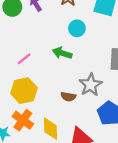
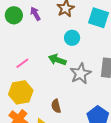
gray star: (91, 85) -> (80, 74), moved
brown semicircle: (68, 97) -> (56, 106), moved, turned 64

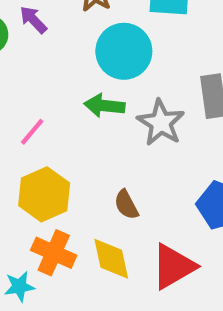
cyan circle: (72, 38) -> (124, 51), size x1.6

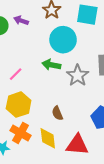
purple arrow: (33, 20) -> (21, 21), turned -32
red triangle: (173, 266) -> (77, 145), turned 30

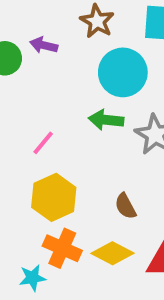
yellow diamond: (48, 138) -> (112, 253), turned -50

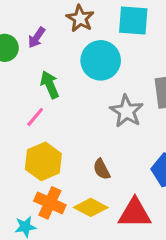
purple arrow: (44, 45) -> (37, 38), turned -70
green arrow: (106, 120) -> (50, 85), moved, turned 60

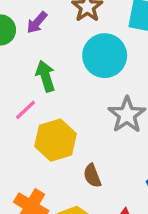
yellow hexagon: (43, 161) -> (56, 140), moved

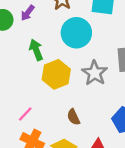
pink line: (26, 110) -> (25, 114), moved
yellow hexagon: (56, 140) -> (56, 74), moved

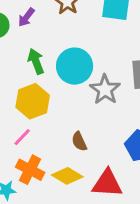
cyan circle: (76, 33) -> (75, 66), moved
yellow hexagon: (56, 74) -> (33, 101), moved

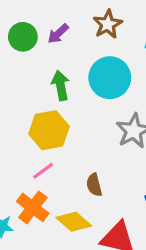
cyan circle: (75, 66) -> (110, 78), moved
pink line: (22, 137) -> (43, 171), moved

